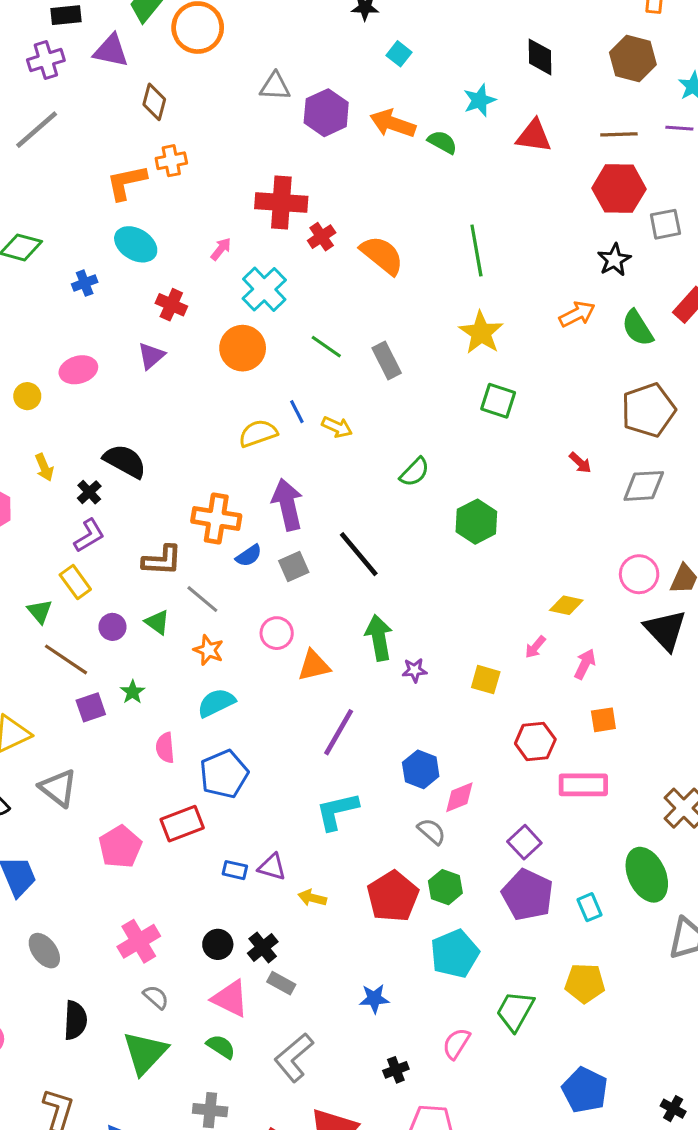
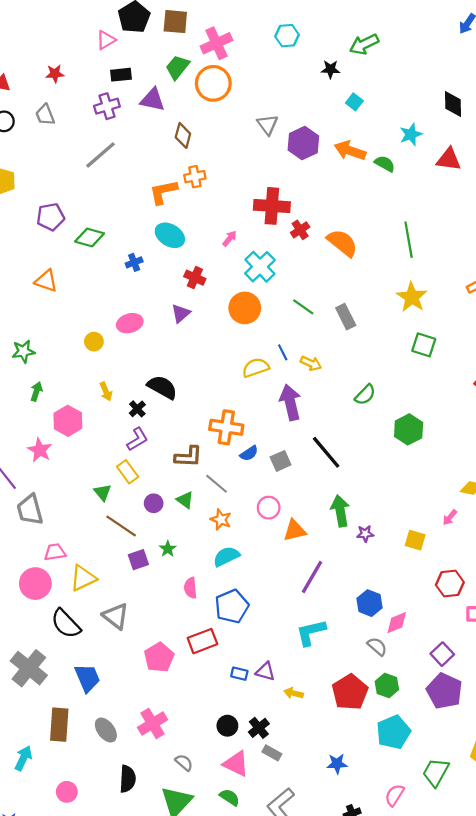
gray triangle: (275, 86) -> (268, 125), turned 50
purple arrow: (287, 505) -> (290, 402), moved
pink cross: (139, 941) -> (153, 724), moved

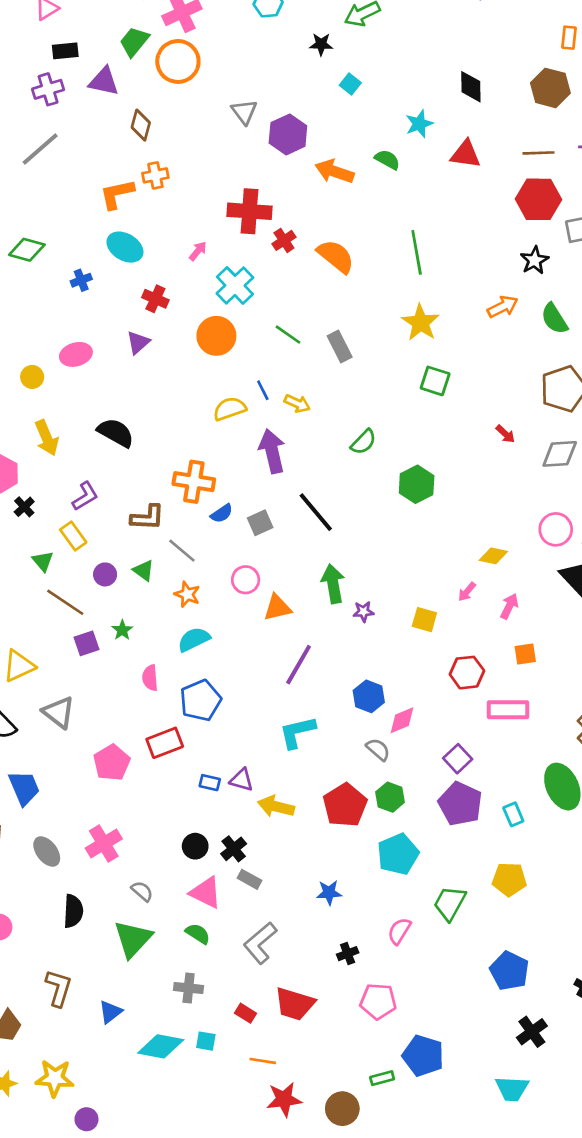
orange arrow: (350, 151) -> (334, 171), moved
yellow arrow: (106, 392) -> (47, 438), size x1.5
black cross: (137, 409) -> (24, 507), moved
yellow arrow: (294, 693) -> (276, 806), size x1.5

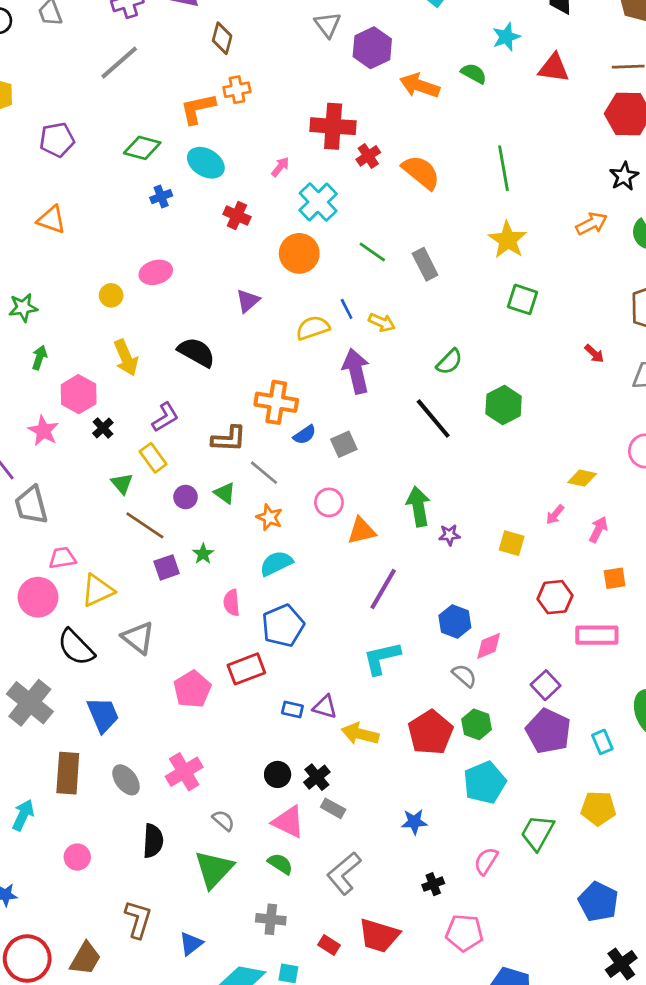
green diamond: (27, 250) -> (142, 148), moved
purple triangle: (138, 342) -> (248, 301), moved
black line: (316, 512) -> (433, 419), moved

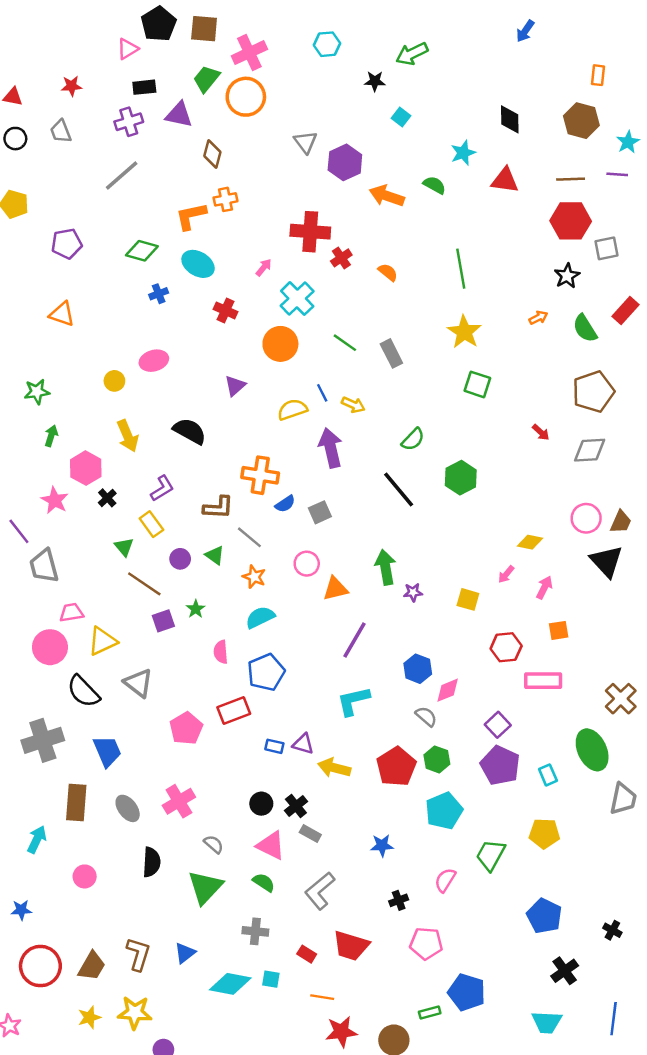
orange semicircle: (421, 172) -> (388, 272), size x0.6
orange arrow: (592, 224) -> (538, 318), size x0.7
gray cross: (30, 703) -> (43, 740), turned 33
brown L-shape: (138, 919) -> (138, 954), moved

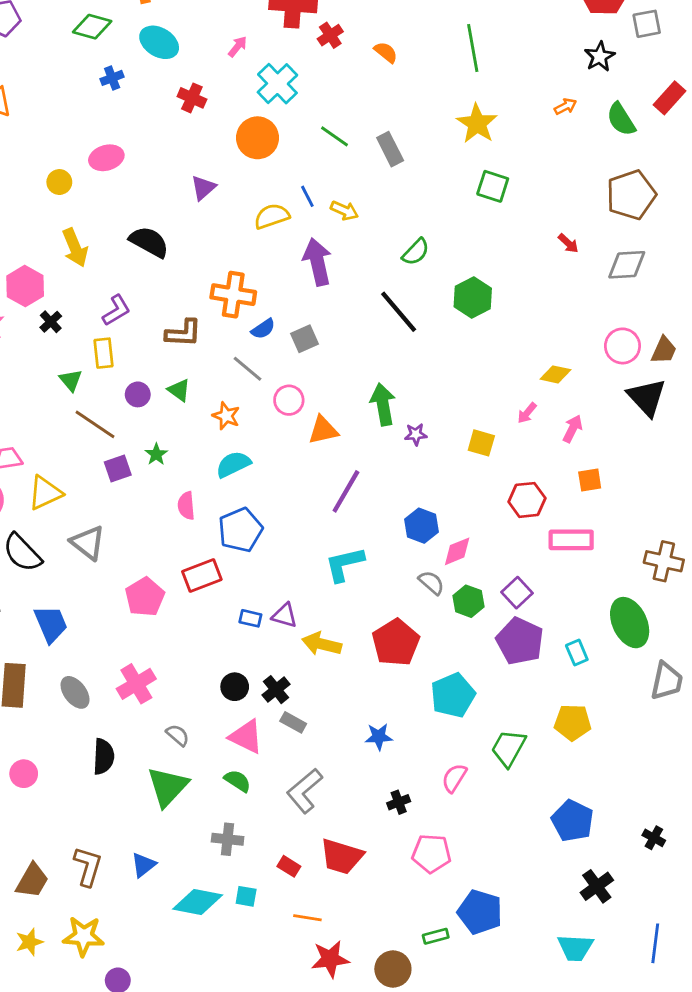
yellow rectangle: (151, 524) -> (104, 353), turned 30
gray line: (249, 537) -> (248, 369), moved
brown cross: (621, 699) -> (664, 561), turned -32
green hexagon: (437, 759) -> (468, 601), moved

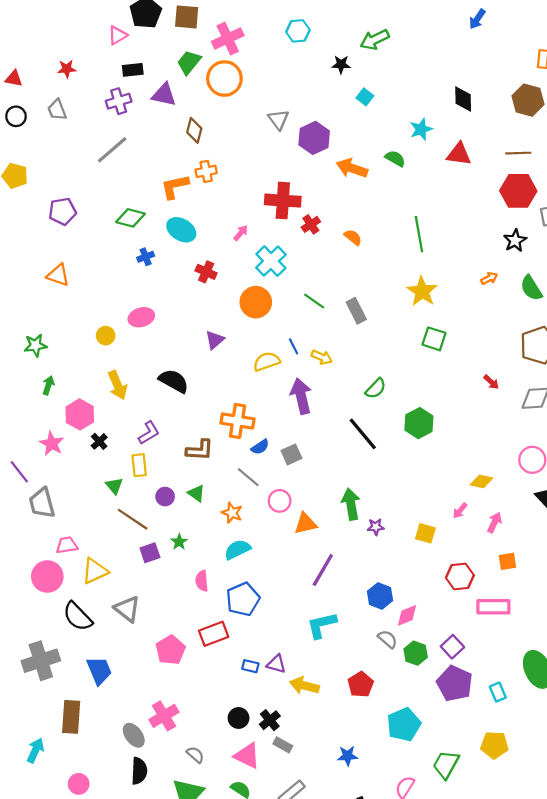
red pentagon: (396, 643) -> (361, 684), size x0.7
gray ellipse: (75, 692) -> (134, 735), moved

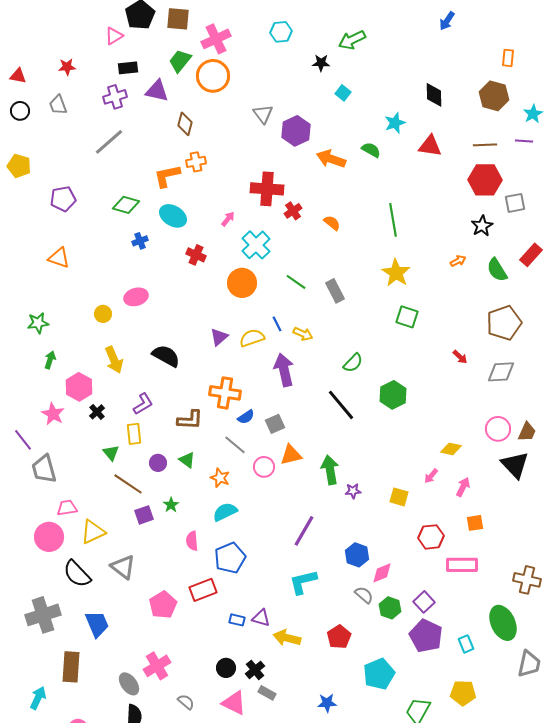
purple triangle: (215, 340) -> (219, 337), moved
orange triangle: (305, 524) -> (291, 455), moved

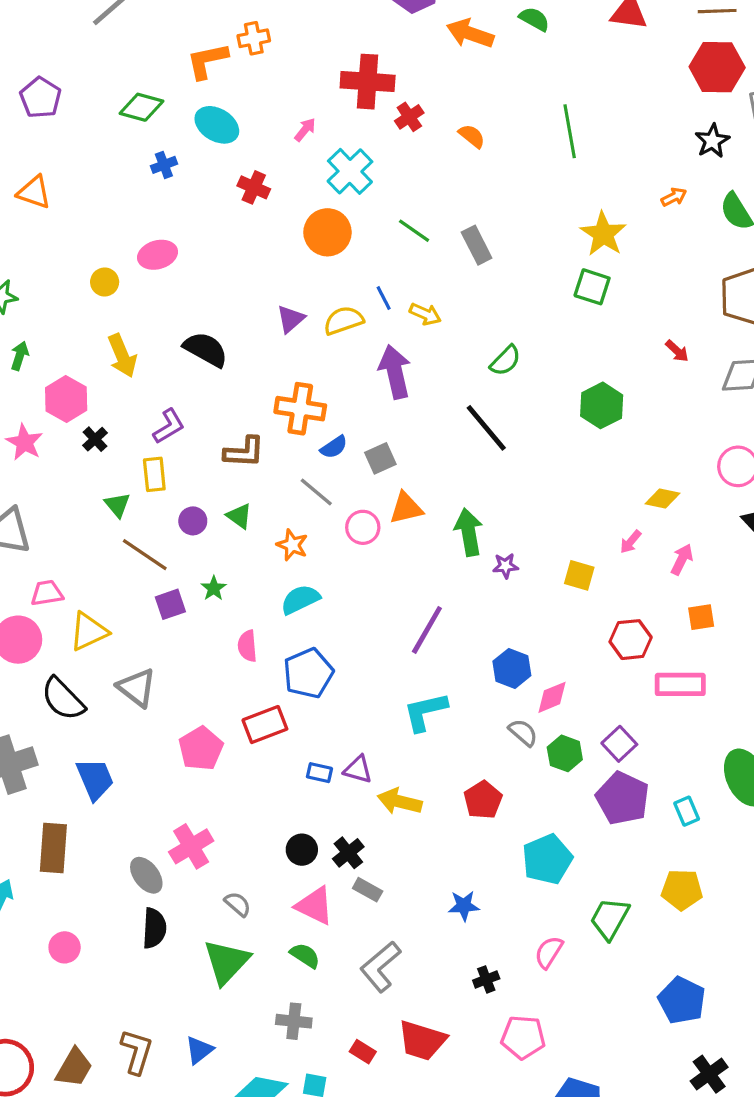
purple pentagon: (63, 199) -> (40, 98), turned -30
yellow star: (396, 273) -> (603, 234), moved
green hexagon: (393, 395) -> (602, 405), moved

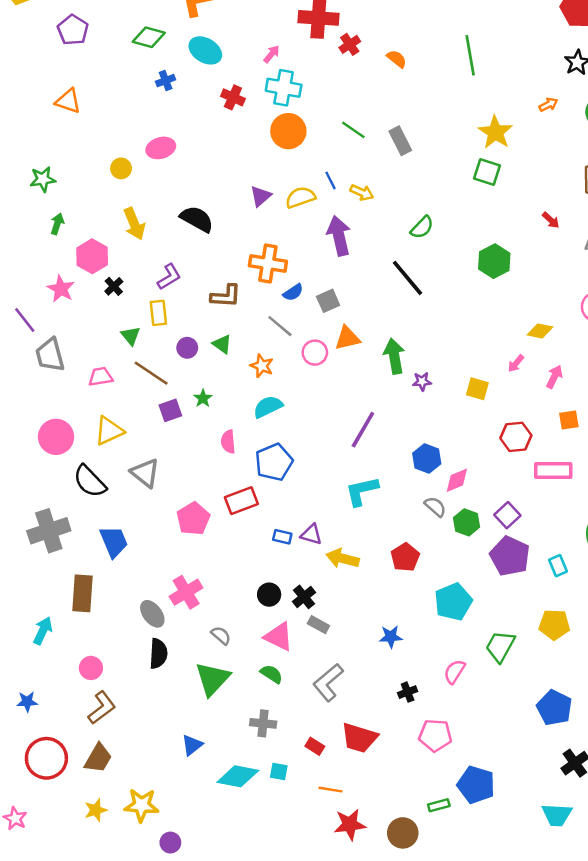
cyan cross: (350, 171) -> (284, 88), moved, turned -36
pink trapezoid: (47, 593) -> (101, 377), moved
brown L-shape: (137, 1052) -> (102, 708), moved, turned 36

